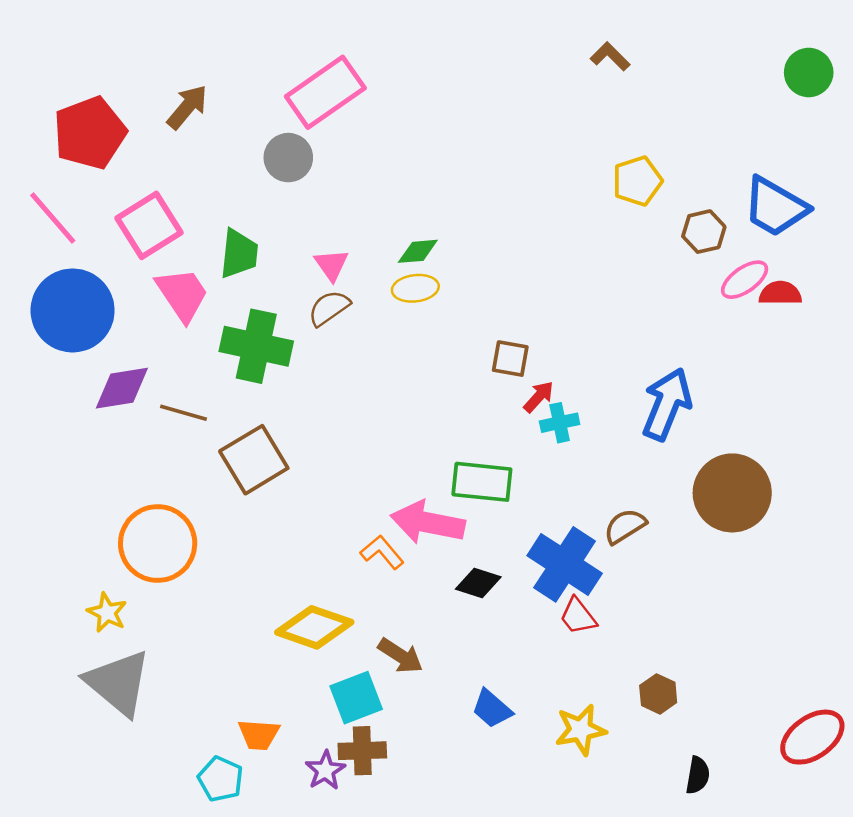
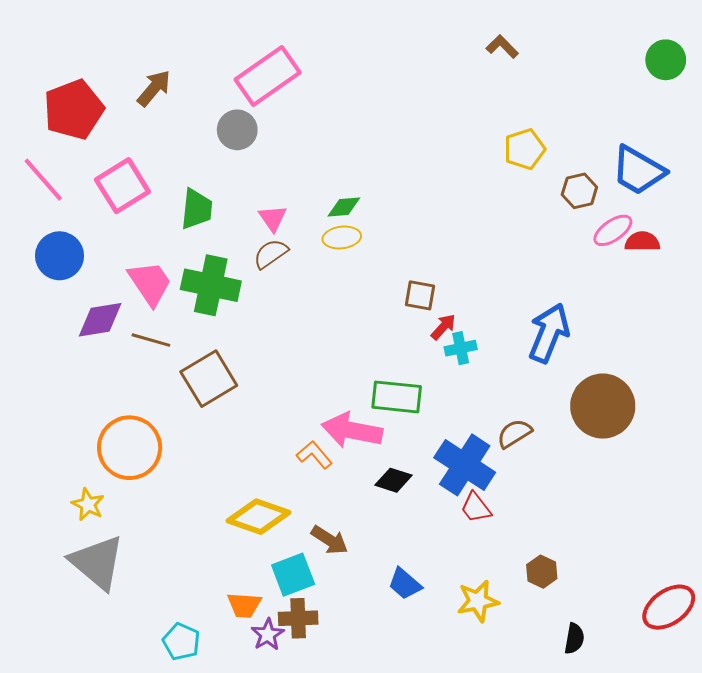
pink trapezoid: (182, 294) -> (150, 283), moved
blue circle: (73, 310) -> (60, 256), size x0.7
orange trapezoid: (259, 735) -> (244, 605), moved

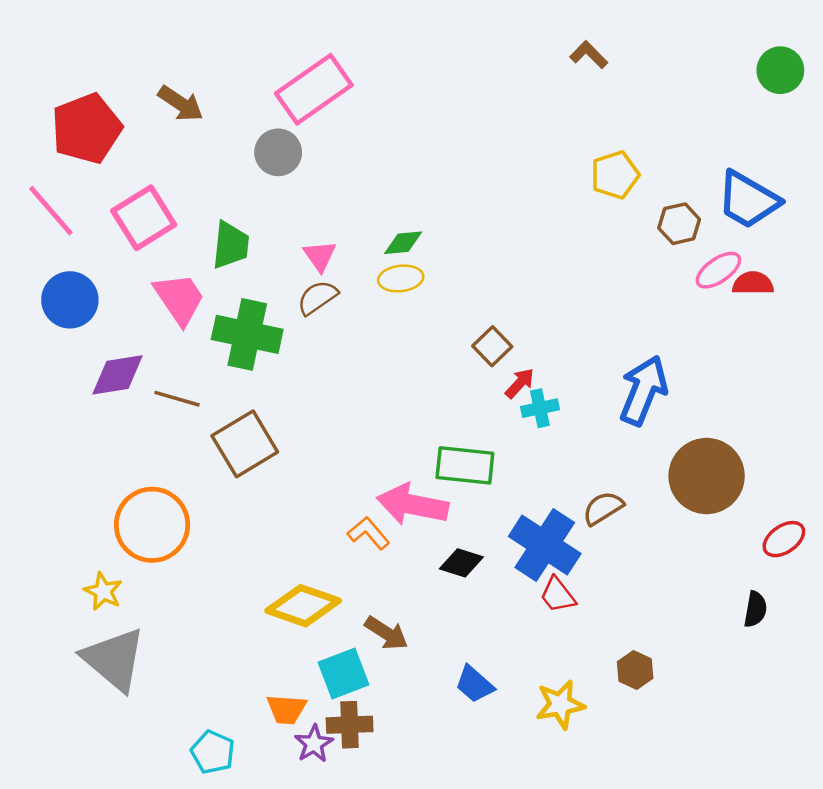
brown arrow: (154, 88) -> (181, 104), turned 84
pink trapezoid: (150, 283) -> (179, 299), moved
brown square: (420, 295) -> (492, 346), turned 36
red ellipse: (669, 607) -> (784, 539), moved, size x0.7
black semicircle: (574, 639) -> (755, 609), moved

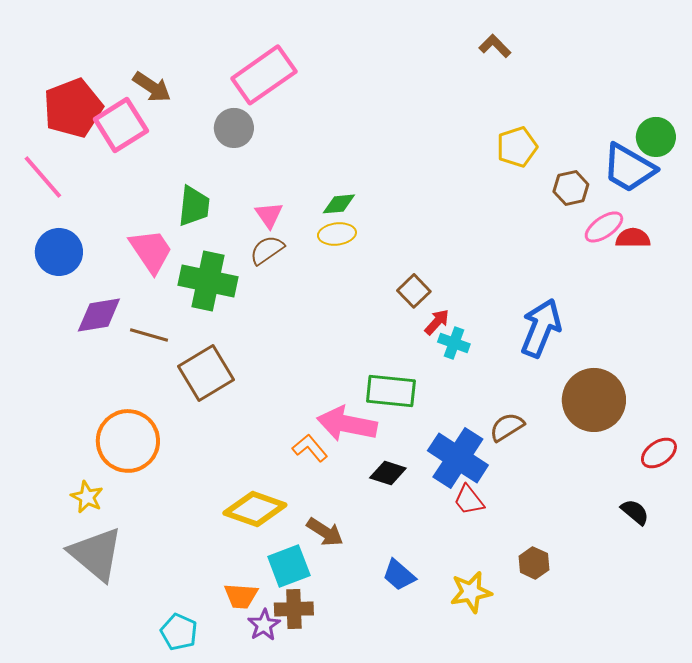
green circle: (780, 70) -> (656, 137), moved
pink square: (144, 218) -> (121, 125), moved
cyan cross: (540, 408) -> (454, 343), turned 32
black semicircle: (755, 609) -> (635, 512), turned -60

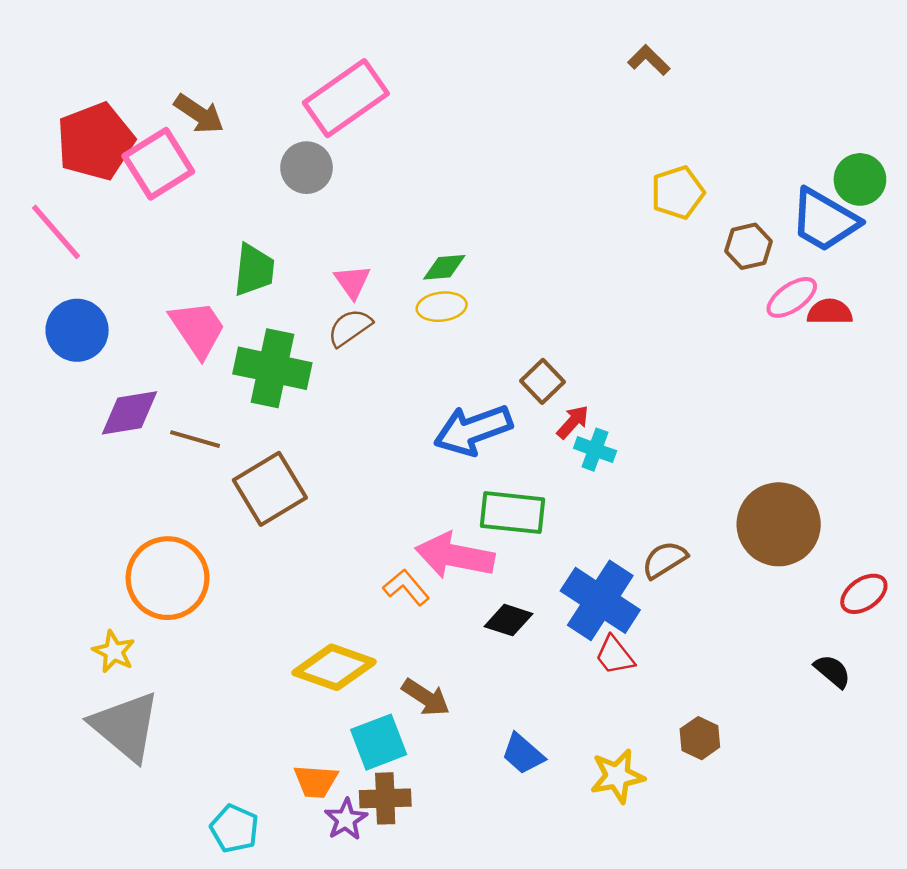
blue arrow: (541, 328) -> (473, 430), moved, turned -132

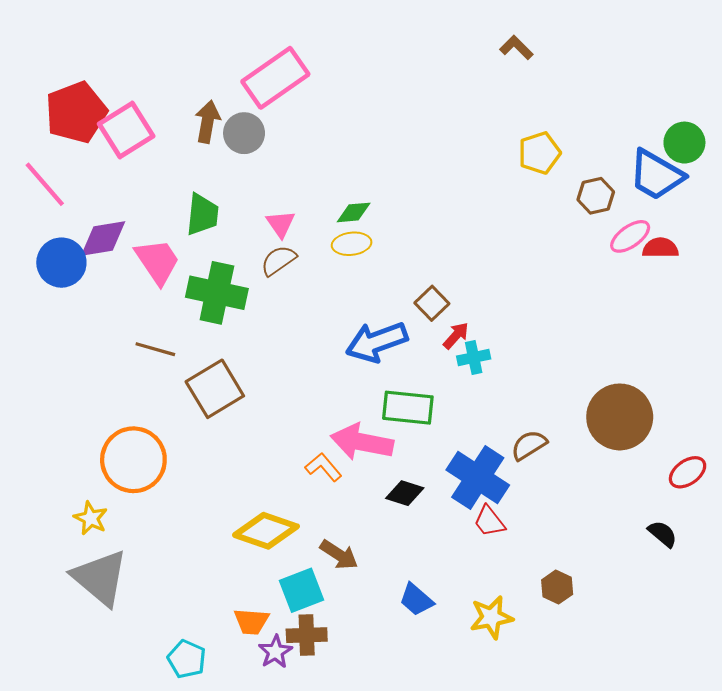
brown arrow: (199, 114) -> (208, 122), moved, turned -114
purple diamond: (129, 413) -> (103, 239), moved
cyan cross: (595, 450) -> (474, 357), turned -32

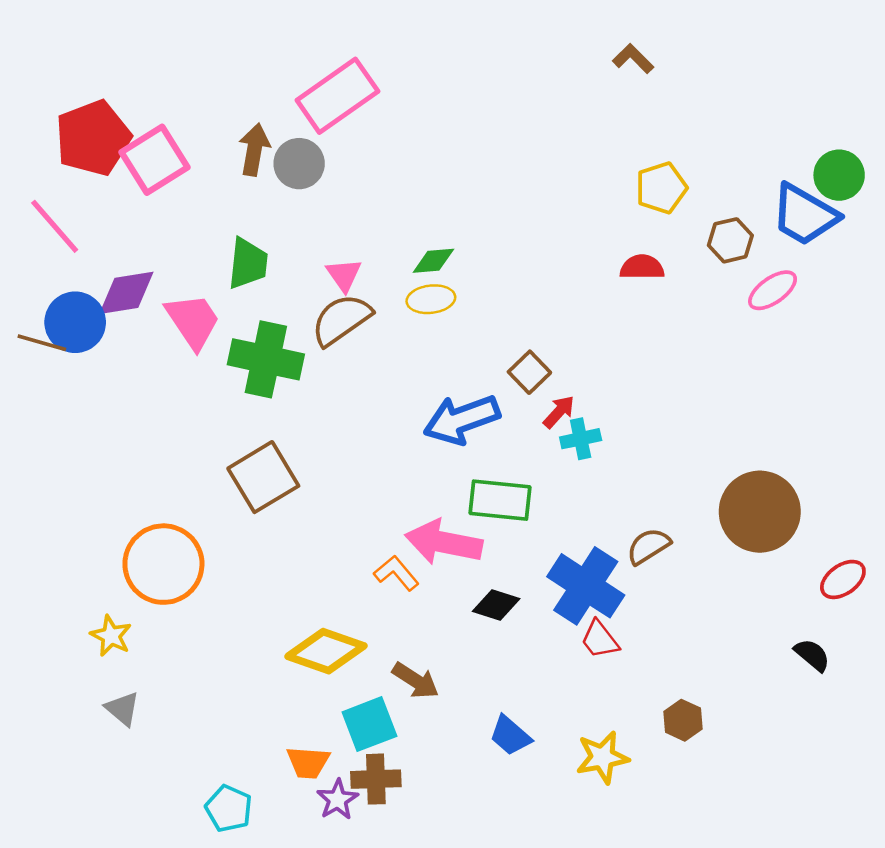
red semicircle: (660, 248) -> (642, 267), moved
brown semicircle: (278, 260) -> (341, 320), size x1.4
brown line: (155, 349) -> (42, 343), moved
gray triangle: (100, 578) -> (123, 709), size x0.5

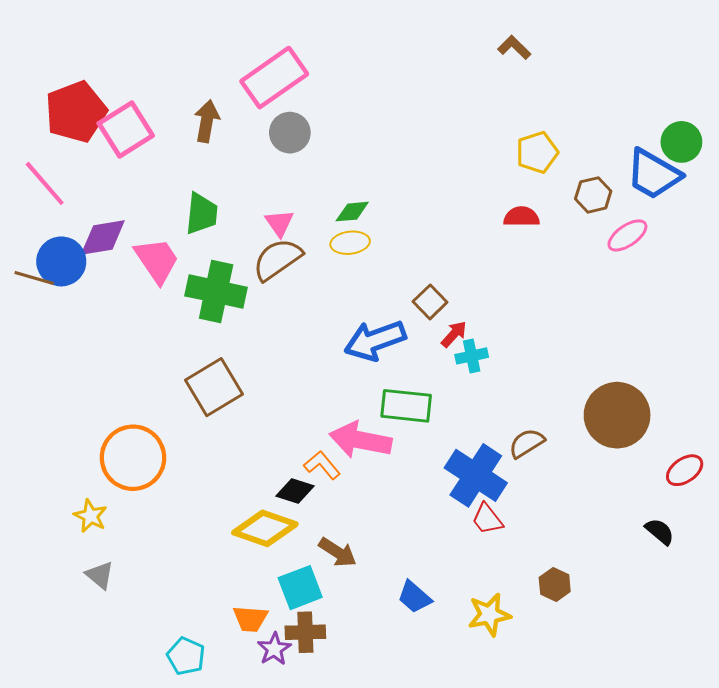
gray circle: (299, 164) -> (290, 133), moved
black diamond: (496, 605) -> (295, 491), moved

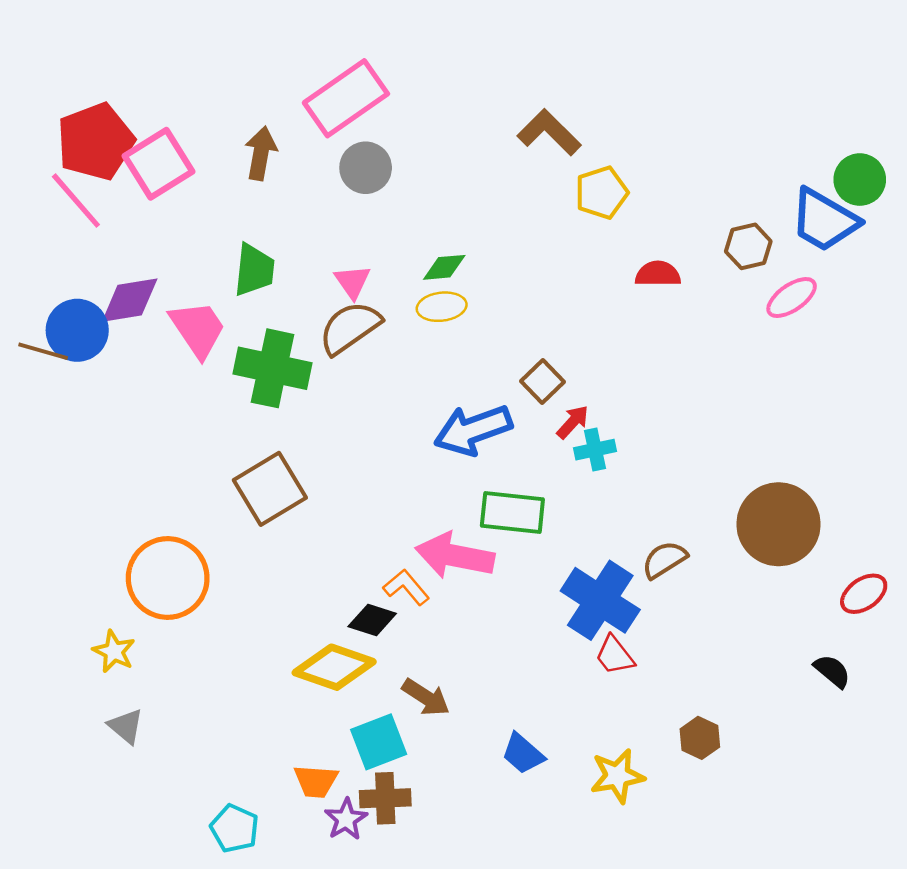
brown L-shape: (514, 47) -> (549, 132), moved, size x1.5
yellow pentagon: (537, 152) -> (602, 193), moved
pink line: (45, 183) -> (76, 201), moved

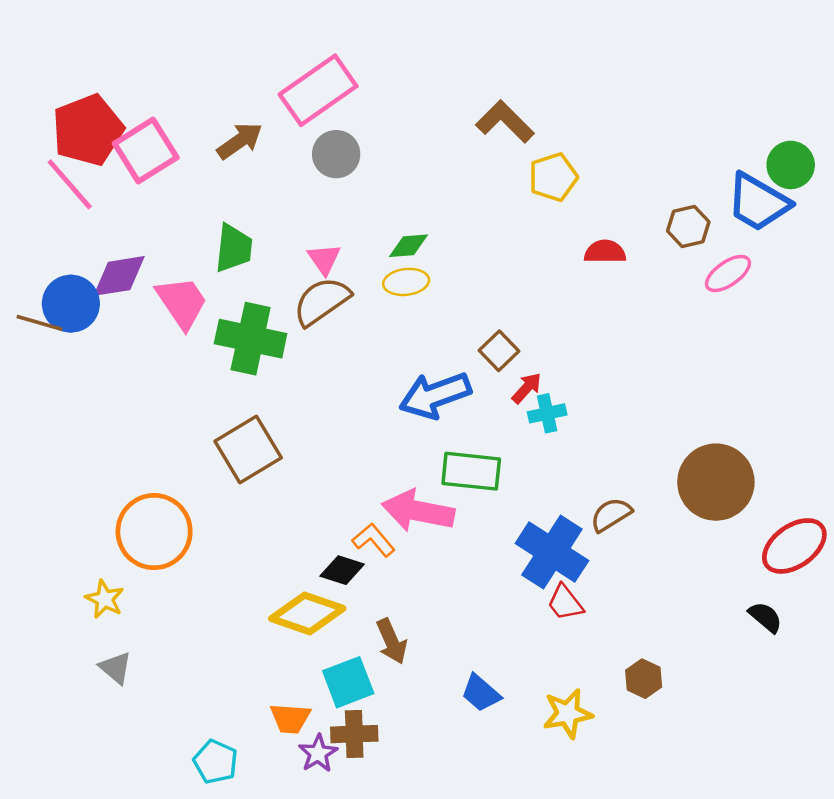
brown arrow: (261, 153) -> (240, 141), turned 45
red ellipse: (864, 594) -> (794, 546), size x1.5
brown arrow: (426, 697) -> (392, 641), turned 33

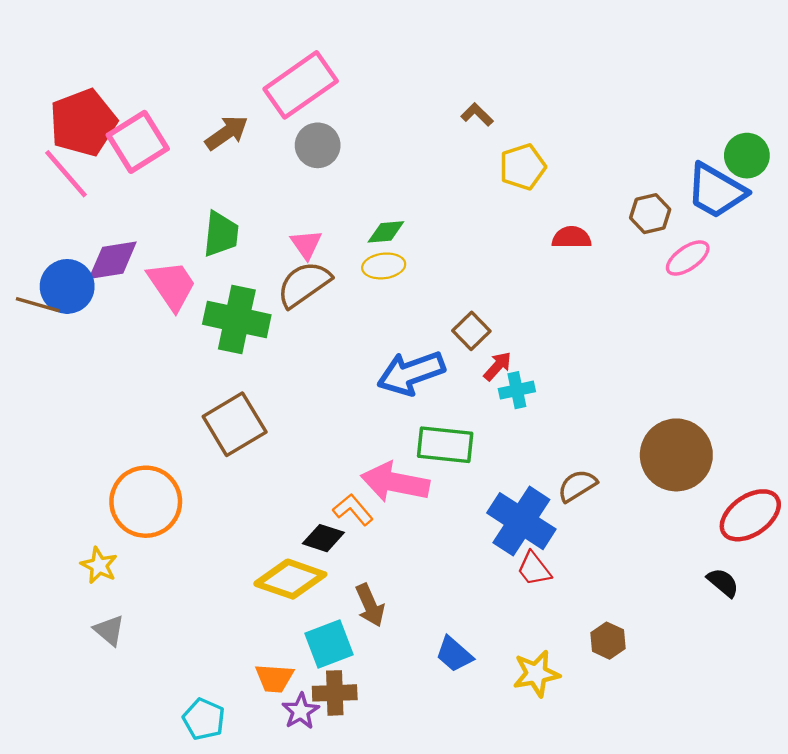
brown L-shape: (505, 122) -> (477, 115), size x0.6

